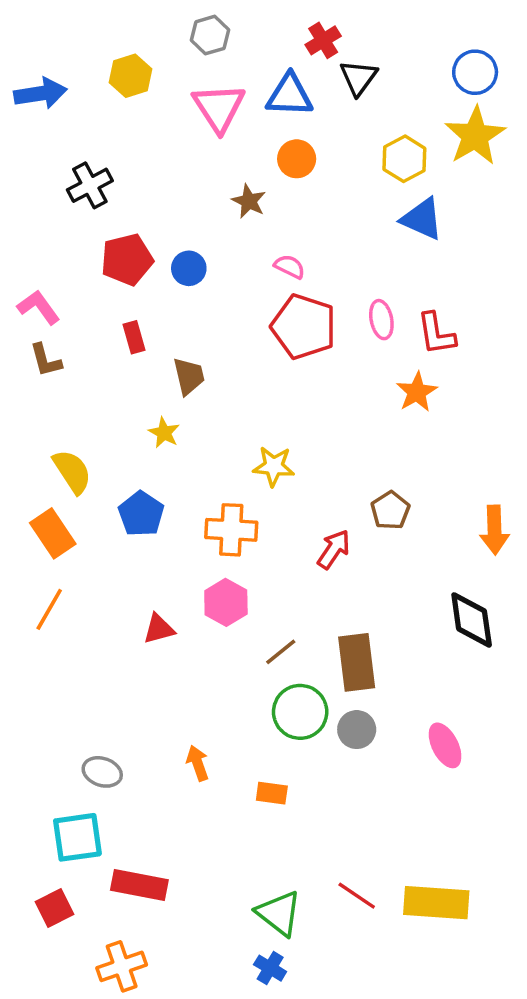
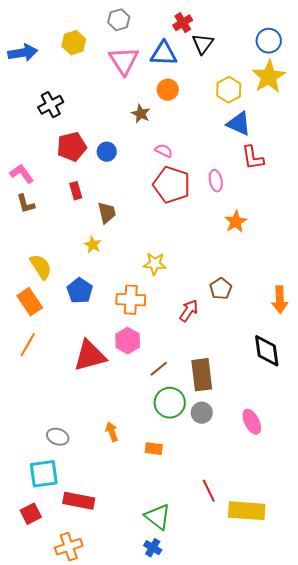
red L-shape: (436, 334) -> (253, 158), moved
red triangle: (159, 629) -> (90, 356), size x1.8
red line: (357, 896) -> (209, 491), moved, turned 30

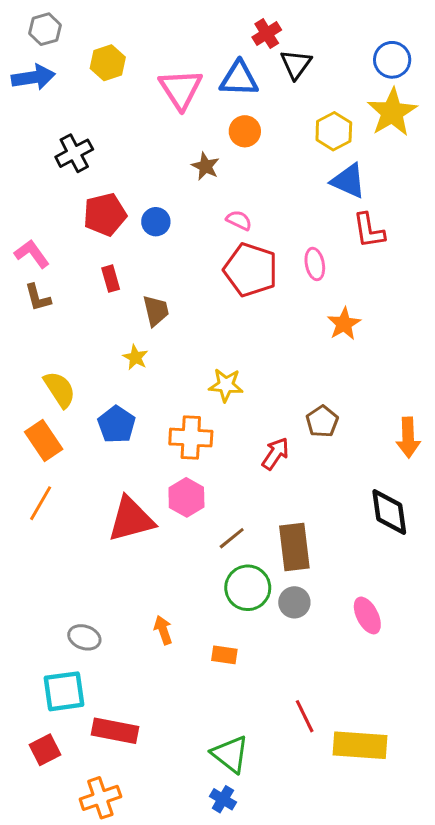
gray hexagon: (119, 20) -> (45, 29), moved

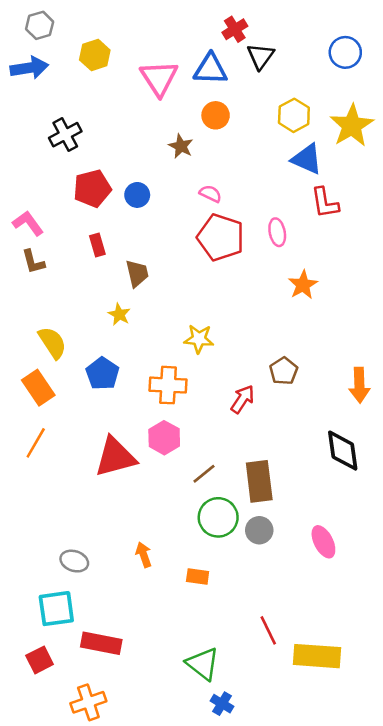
yellow star: (392, 112) -> (352, 126), moved
blue cross: (223, 799) -> (222, 704), moved

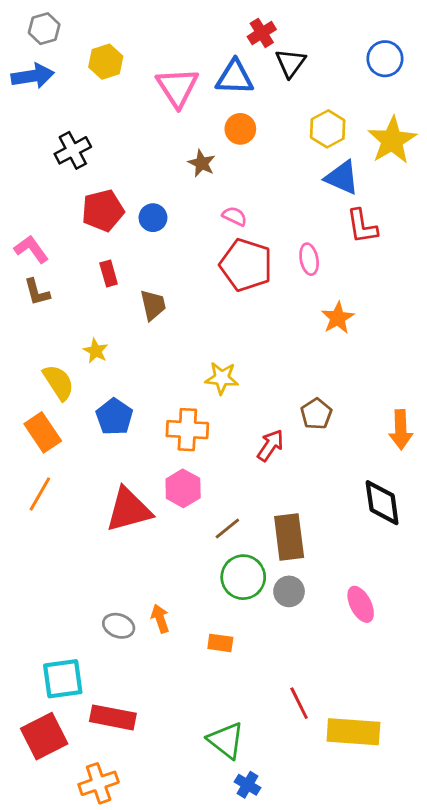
yellow star: (119, 314) -> (96, 351), moved
gray ellipse: (74, 561) -> (119, 626), moved
red square: (40, 660) -> (44, 736), size x1.5

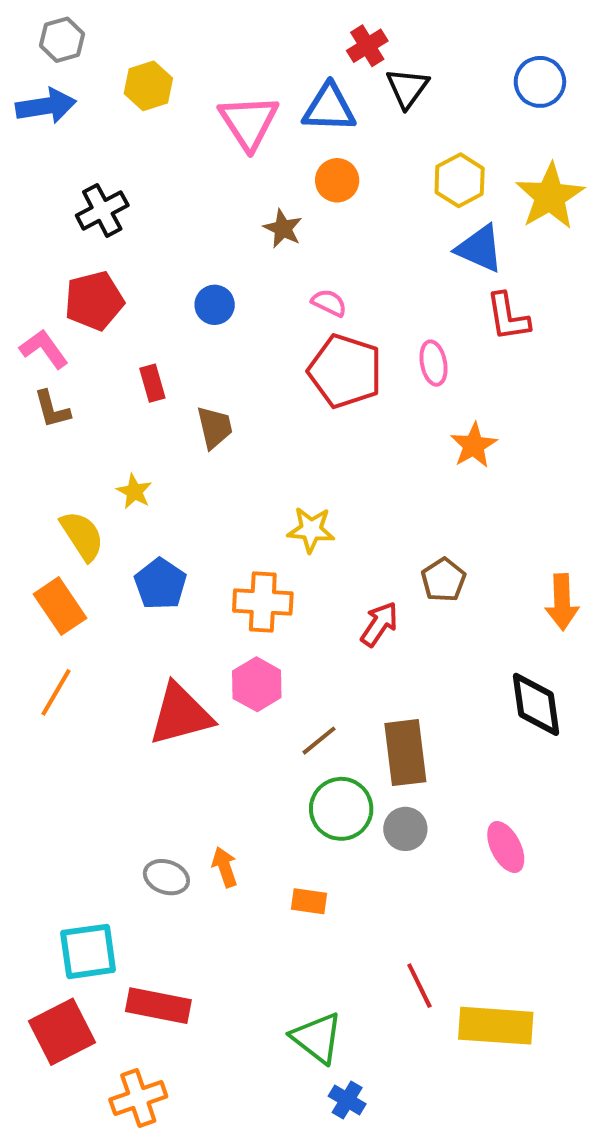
red pentagon: (103, 211) -> (94, 301), moved

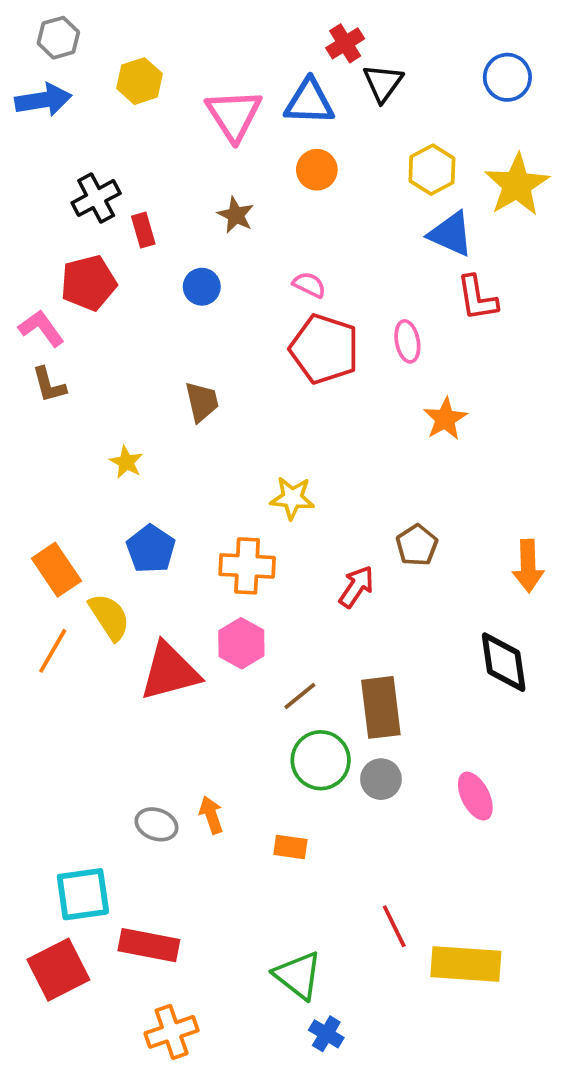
brown star: (283, 228) -> (236, 215), moved
red rectangle: (152, 383) -> (143, 230), moved
yellow semicircle: (82, 536) -> (109, 617), moved
orange cross: (138, 1098) -> (172, 1032), moved

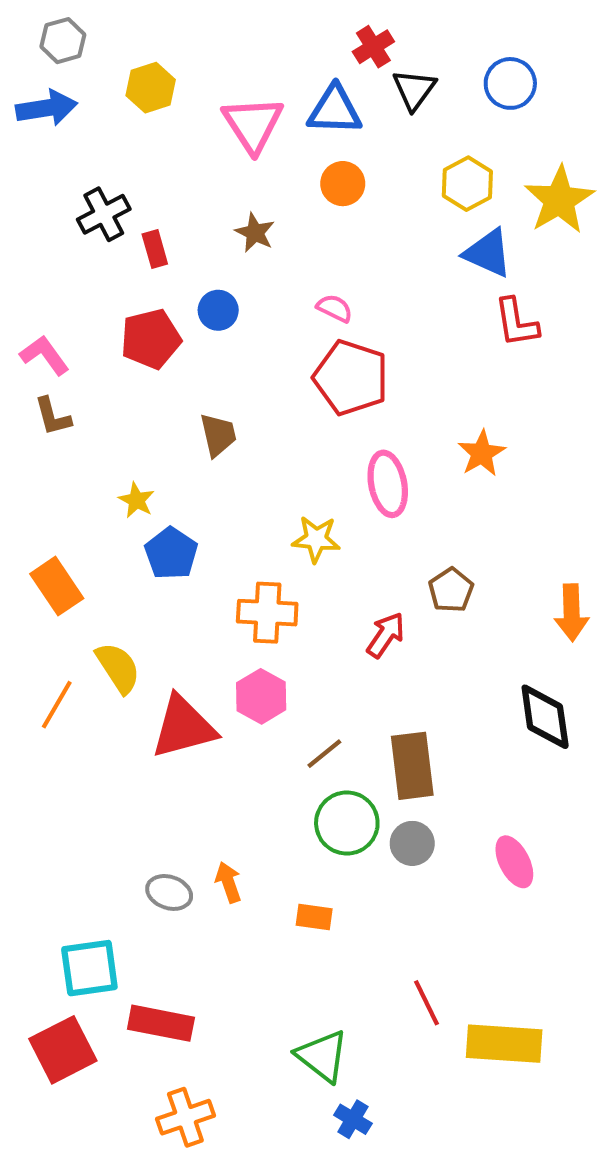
blue circle: (507, 77) -> (510, 83), moved
red pentagon: (89, 283) -> (151, 339), moved
pink ellipse: (407, 341) -> (388, 484), moved, size x1.4
blue pentagon: (151, 549) -> (171, 553), moved
orange rectangle: (56, 570) -> (57, 586), moved

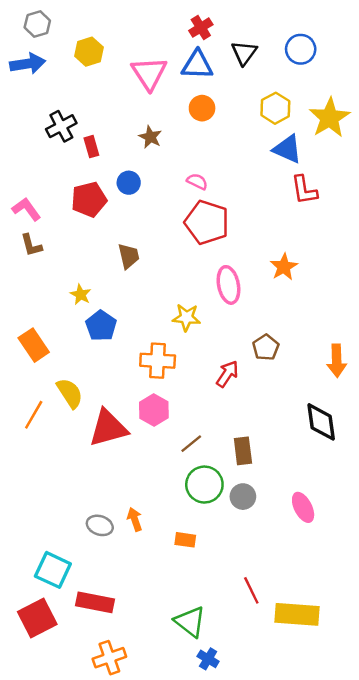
red cross: (373, 47) -> (201, 28), moved
brown rectangle: (412, 766) -> (243, 451), size x0.7
cyan square: (89, 968) -> (53, 570), turned 33

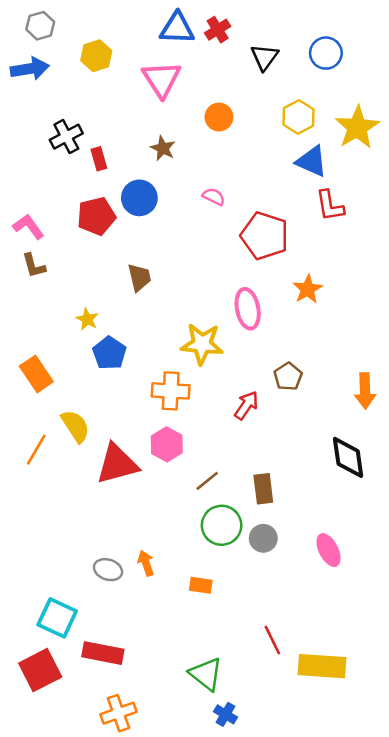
blue triangle: (197, 65) -> (177, 28), moved
blue circle: (129, 183) -> (139, 198), size x1.4
red pentagon: (207, 222) -> (265, 236), moved
yellow star: (186, 317) -> (202, 344), size x1.4

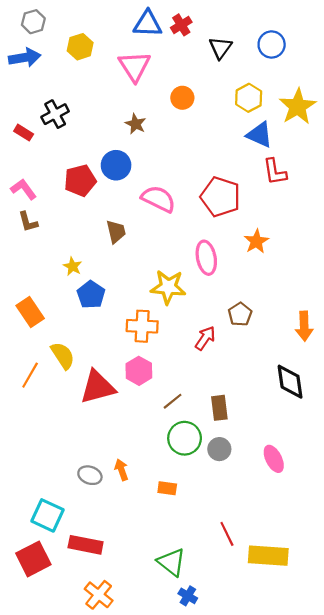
red rectangle: (99, 159) -> (24, 133), moved, turned -42
pink semicircle: (214, 197) -> (158, 199), moved, size x1.8
orange cross: (118, 713) -> (99, 595), turned -32

